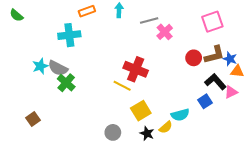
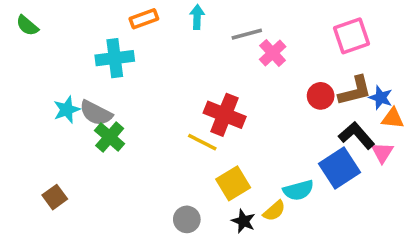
pink triangle: (231, 92) -> (382, 152), turned -32
blue square: (205, 101) -> (339, 168), size x1.6

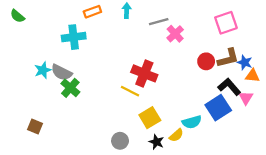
brown square: (55, 197) -> (35, 126), turned -32

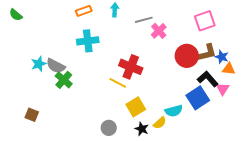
cyan cross: (74, 37) -> (88, 41), moved
red circle: (206, 61) -> (187, 56), size x1.5

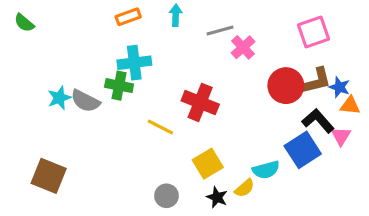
green cross: (64, 80) -> (119, 86), moved, turned -30
yellow line: (118, 83) -> (160, 127), moved
brown square: (32, 115) -> (49, 176), size x1.6

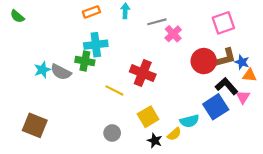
gray circle: (166, 196) -> (112, 133), moved

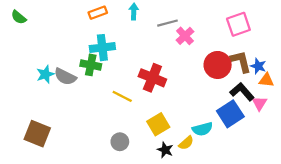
brown L-shape: (225, 58) -> (241, 61), turned -90

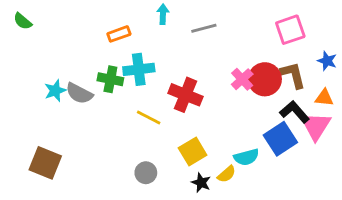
orange rectangle: (98, 13) -> (119, 34), moved
pink cross: (185, 36) -> (242, 79), moved
cyan cross: (102, 48) -> (139, 69), moved
blue star: (258, 66) -> (327, 61), moved
pink triangle: (259, 103) -> (316, 126), size x1.6

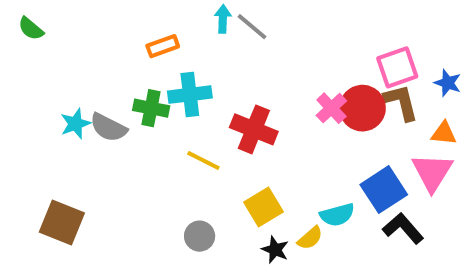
gray line: (204, 28) -> (252, 27), moved, turned 55
pink square: (290, 30) -> (397, 67), moved
black L-shape: (295, 112) -> (403, 228), moved

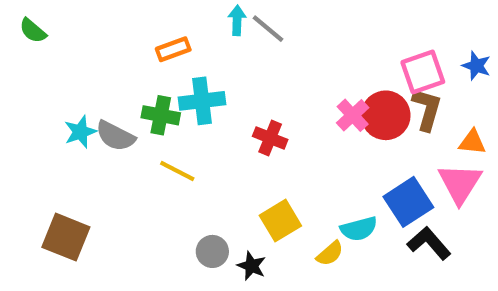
blue star: (448, 83) -> (476, 66), moved
brown L-shape: (401, 102) -> (427, 109), turned 30
red cross: (254, 129) -> (270, 138), size x0.7
yellow line: (203, 160) -> (177, 171), moved
black star: (275, 250) -> (252, 266), moved

